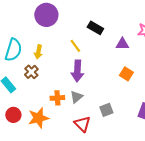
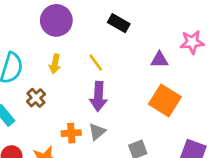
black rectangle: (95, 28) -> (119, 23), moved
yellow arrow: (38, 52) -> (55, 64), moved
orange square: (126, 74) -> (165, 101), size x1.6

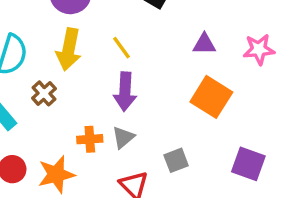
pink star: (192, 42) -> (259, 49), moved
yellow arrow: (55, 64) -> (69, 49), size x1.6

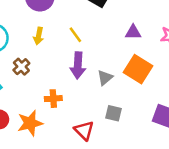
yellow arrow: (69, 49) -> (39, 36), size x0.6
gray triangle: (123, 137) -> (105, 78), moved
gray square: (176, 160) -> (113, 113), turned 35

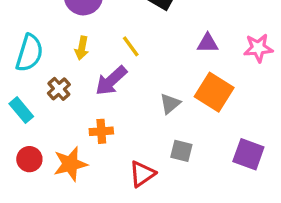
purple arrow: (78, 65) -> (111, 81), moved, turned 45
red triangle: (84, 130) -> (142, 174), turned 40

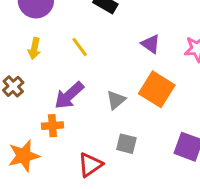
purple triangle: (208, 43) -> (151, 44), turned 35
purple arrow: (111, 81) -> (69, 95), moved

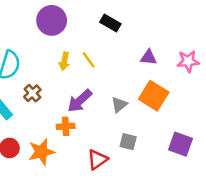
purple triangle: (151, 44) -> (149, 57), turned -30
yellow arrow: (34, 49) -> (64, 61), moved

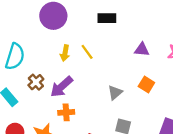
black rectangle: (110, 23) -> (107, 18), turned -30
orange square: (154, 96) -> (146, 84), size x0.6
purple arrow: (80, 101) -> (61, 87), moved

